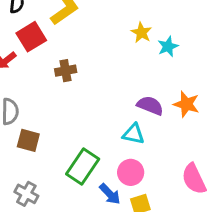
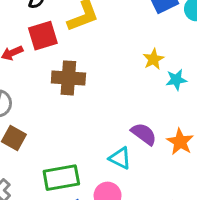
brown cross: (66, 71) -> (68, 78), size x1.5
green rectangle: (83, 167) -> (61, 178), turned 32

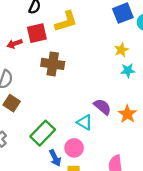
yellow star: (153, 59) -> (121, 50), moved
green rectangle: (61, 178) -> (43, 133), turned -40

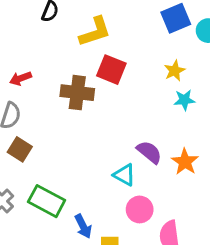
red square: (37, 33) -> (111, 70), moved, turned 36
red arrow: (15, 44) -> (20, 78), moved
green rectangle: (43, 133) -> (47, 201), moved, turned 75
pink circle: (74, 148) -> (140, 209), moved

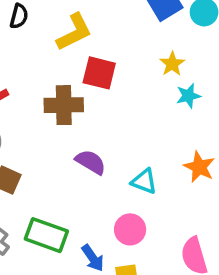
purple semicircle: (149, 152) -> (91, 162), moved
cyan triangle: (124, 175) -> (144, 181), moved
pink circle: (140, 209) -> (130, 229), moved

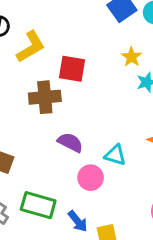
yellow L-shape: (74, 32) -> (31, 47), moved
pink circle: (130, 229) -> (91, 178), moved

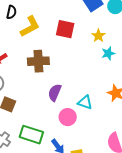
red square: (72, 69) -> (65, 29), moved
purple semicircle: (70, 142) -> (55, 93), turned -96

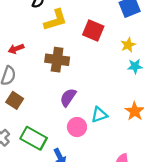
cyan triangle: (85, 102) -> (99, 115), turned -49

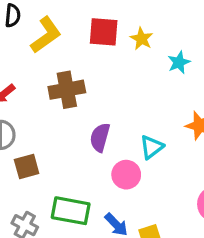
yellow star: (128, 45) -> (142, 39), moved
brown square: (15, 100) -> (27, 166), turned -30

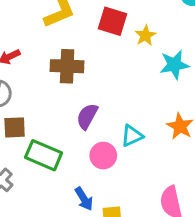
cyan star: (179, 62) -> (174, 65), size x1.4
green rectangle: (71, 211) -> (44, 155), moved

